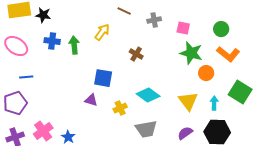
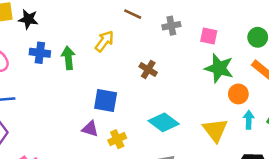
cyan arrow: (214, 103) -> (249, 120), moved
yellow cross: (120, 108) -> (117, 139), moved

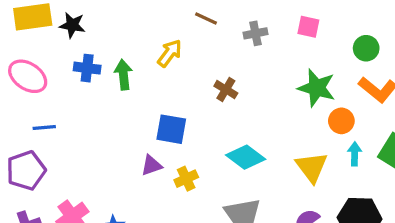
pink square: (209, 36) -> (308, 27), moved
purple triangle: (90, 129) -> (152, 165), turned -36

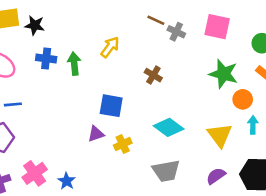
brown line: (206, 19) -> (156, 20), moved
pink square: (308, 27) -> (217, 27), size x1.5
gray cross: (256, 33) -> (176, 32), turned 36

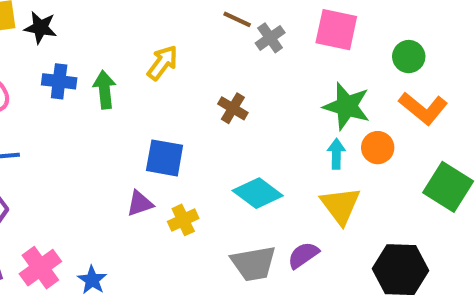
gray cross: (176, 32) -> (270, 38), turned 30
cyan arrow: (253, 125) -> (336, 154), moved
purple semicircle: (216, 176) -> (303, 255), moved

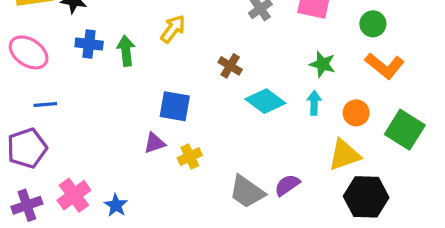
green star: (347, 106) -> (322, 64), size x0.7
orange circle: (378, 148) -> (356, 113), moved
cyan diamond: (258, 193) -> (265, 101), moved
yellow triangle: (340, 206) -> (344, 155), moved, turned 48
gray trapezoid: (254, 263) -> (247, 192), turned 45

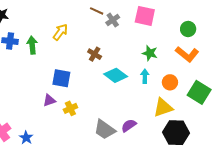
green circle: (373, 24) -> (188, 29), moved

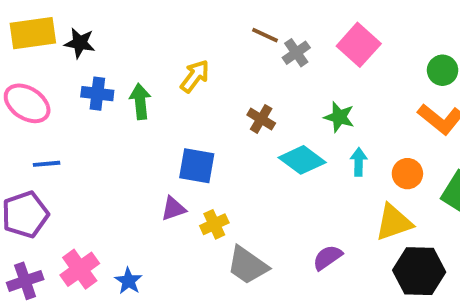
pink square: (145, 16) -> (359, 45), turned 30
green star: (150, 53) -> (339, 117), moved
gray trapezoid: (105, 130) -> (247, 265), moved

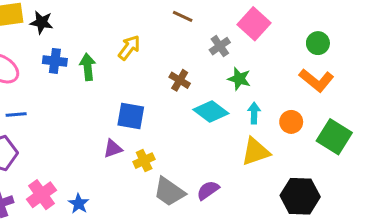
gray cross: (296, 53) -> (220, 46), moved
yellow triangle: (394, 222) -> (255, 152), moved
purple semicircle: (327, 257) -> (208, 190), moved

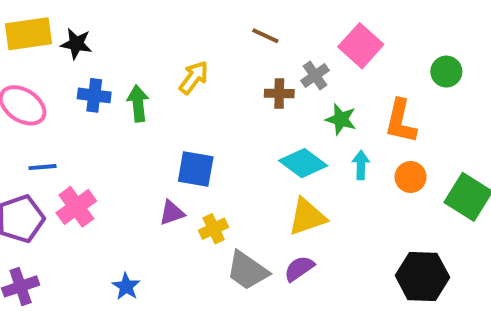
brown cross: (180, 80) -> (279, 93), moved, turned -30
orange L-shape: (316, 80) -> (401, 121), moved, turned 64
yellow triangle: (255, 152) -> (307, 217), moved
pink cross: (41, 195) -> (76, 207), moved

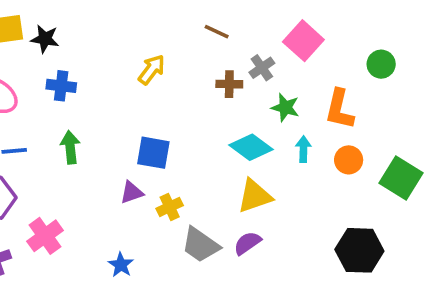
green arrow: (138, 103) -> (70, 147), moved
pink cross: (76, 207) -> (45, 236), moved
blue star: (126, 286) -> (121, 265), moved

